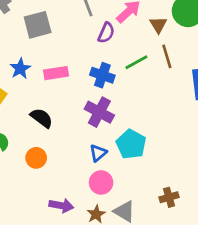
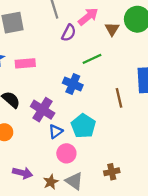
brown line: (167, 56) -> (119, 98), moved
blue cross: (102, 75) -> (73, 84), moved
purple cross: (99, 112) -> (43, 110), moved
pink circle: (101, 182) -> (66, 153), moved

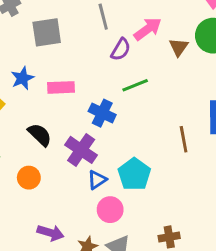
green line: (92, 59) -> (135, 85), moved
blue cross: (73, 84) -> (102, 113), moved

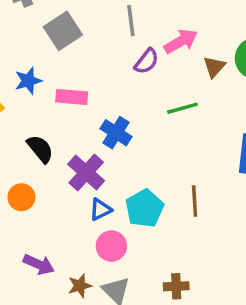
gray square: (47, 32) -> (63, 31), turned -32
green line: (135, 85) -> (182, 108), moved
brown line: (184, 139) -> (195, 201), moved

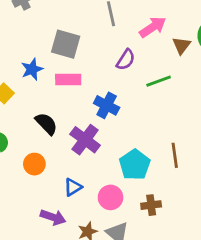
gray square: (63, 31) -> (66, 44), moved, turned -36
purple semicircle: (147, 61) -> (126, 60), moved
blue triangle: (100, 210) -> (73, 187), moved
brown cross: (176, 286) -> (151, 205), moved

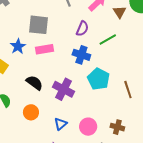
blue cross: (107, 105) -> (81, 55), moved
cyan pentagon: (135, 165) -> (98, 79), moved
brown cross: (151, 205) -> (117, 127), turned 32

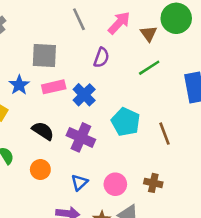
green line: (108, 40) -> (149, 68), moved
blue cross: (81, 55) -> (84, 95), moved, turned 30

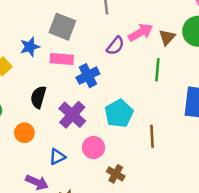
pink arrow: (119, 23) -> (141, 32), moved
green line: (149, 68) -> (157, 70), turned -70
black semicircle: (43, 131) -> (38, 97), turned -125
brown cross: (153, 183) -> (116, 174), moved
pink circle: (115, 184) -> (93, 147), moved

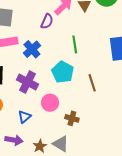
green line: (157, 70) -> (75, 44), moved

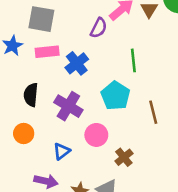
brown cross: (72, 118) -> (124, 157), turned 32

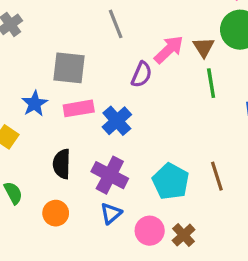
green line: (133, 60) -> (211, 83), moved
cyan pentagon: (115, 96) -> (171, 181), moved
pink circle: (96, 135) -> (150, 231), moved
blue triangle: (62, 151) -> (111, 213), moved

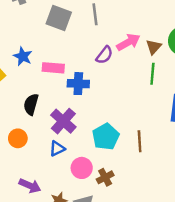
gray square: (69, 68) -> (59, 18), moved
blue star: (35, 104) -> (23, 56), turned -30
blue cross: (117, 121) -> (78, 84), turned 30

